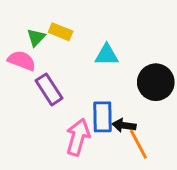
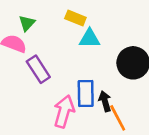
yellow rectangle: (61, 32) -> (75, 18), moved
black arrow: (124, 125) -> (105, 101), turned 66

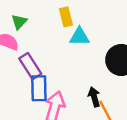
yellow rectangle: (75, 18) -> (66, 17), turned 54
blue rectangle: (86, 94) -> (39, 88), moved

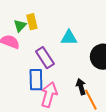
yellow rectangle: (66, 17) -> (32, 22), moved
purple rectangle: (30, 66) -> (45, 58), moved

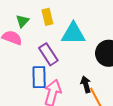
yellow rectangle: (32, 22) -> (47, 17), moved
cyan triangle: (69, 38) -> (73, 34), size x1.4

